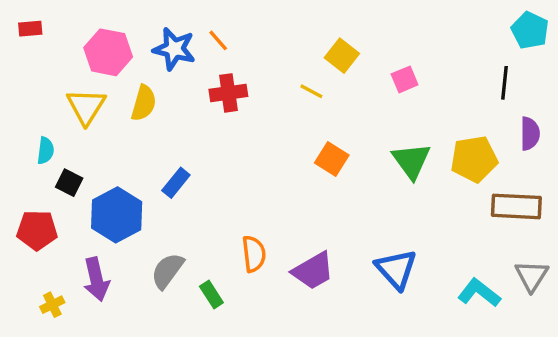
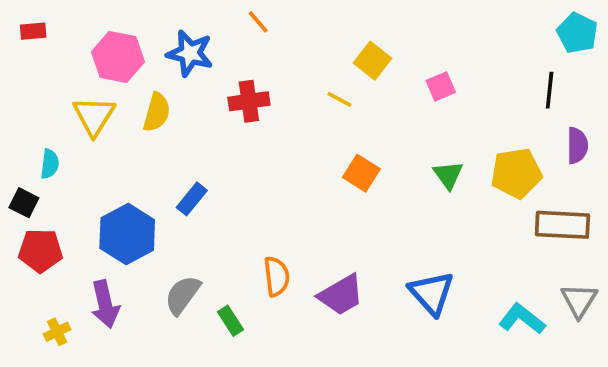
orange line: (218, 40) -> (258, 22), moved
green triangle: (411, 161) -> (448, 175), size x0.7
black square: (69, 183) -> (24, 203), moved

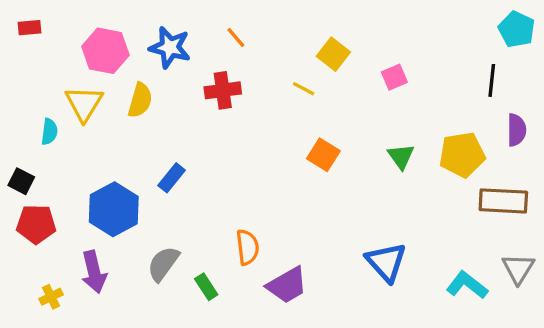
orange line: (258, 22) -> (236, 38), moved
cyan semicircle: (50, 164) -> (49, 132), moved
purple trapezoid: (341, 295) -> (287, 285), moved

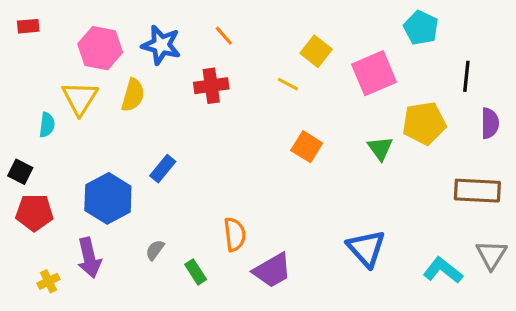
cyan pentagon: (517, 29) -> (421, 28), moved
pink square: (394, 77) -> (374, 73), size x1.8
yellow pentagon: (462, 155) -> (424, 123), moved
gray semicircle: (163, 264) -> (155, 250), size x0.6

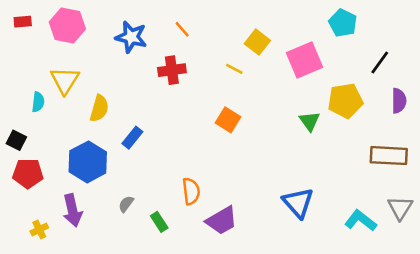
pink hexagon: (100, 48) -> (67, 25), moved
black line: (466, 76) -> (380, 62), turned 30
yellow semicircle: (133, 95) -> (99, 108), moved
orange square: (307, 147) -> (228, 120), moved

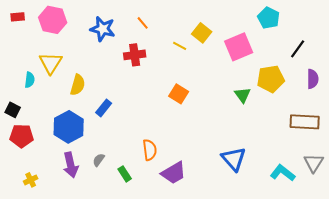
yellow line: (234, 69) -> (180, 46), moved
purple arrow: (72, 210) -> (71, 165), moved

